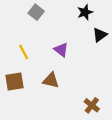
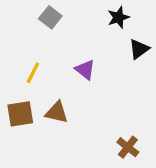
yellow line: (24, 52) -> (33, 73), turned 56
brown triangle: (51, 80) -> (57, 112), moved

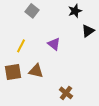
brown cross: (128, 147) -> (66, 93), moved

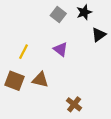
gray square: (32, 11) -> (58, 14), moved
brown square: (13, 72) -> (15, 81), turned 30

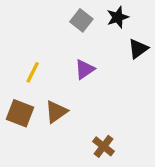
purple triangle: (61, 49) -> (85, 69), turned 48
brown triangle: (40, 80) -> (56, 112), turned -48

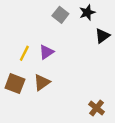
purple triangle: (85, 69) -> (46, 52), moved
brown cross: (103, 146) -> (97, 108), moved

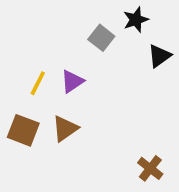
gray square: (60, 15) -> (101, 38), moved

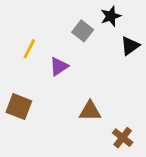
yellow line: (38, 83) -> (29, 49), moved
brown triangle: (65, 129) -> (90, 111), moved, turned 35

